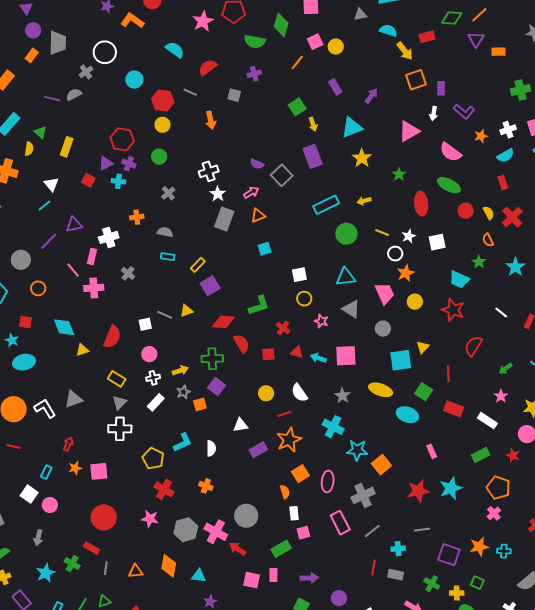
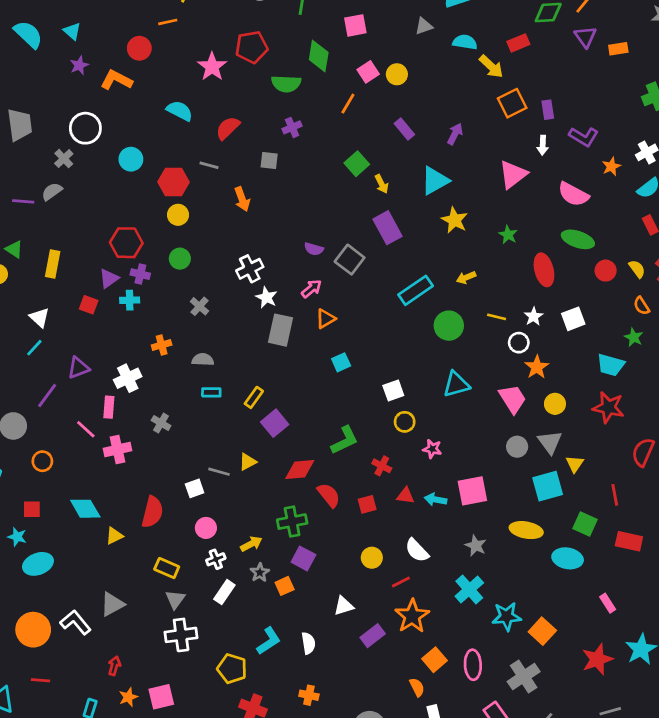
gray triangle: (351, 309) -> (550, 442), moved, turned 30
cyan cross: (333, 427) -> (469, 589), turned 30

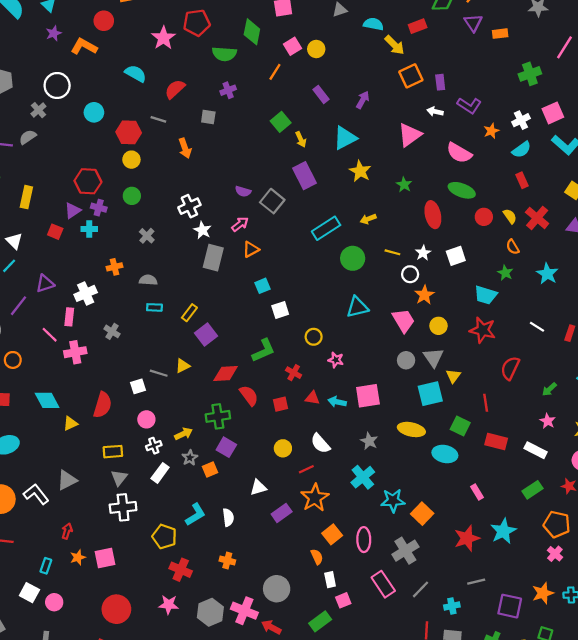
white arrow: (543, 145) -> (435, 112), turned 98
white square: (393, 390) -> (280, 310), moved
yellow rectangle: (167, 568) -> (113, 452), turned -30

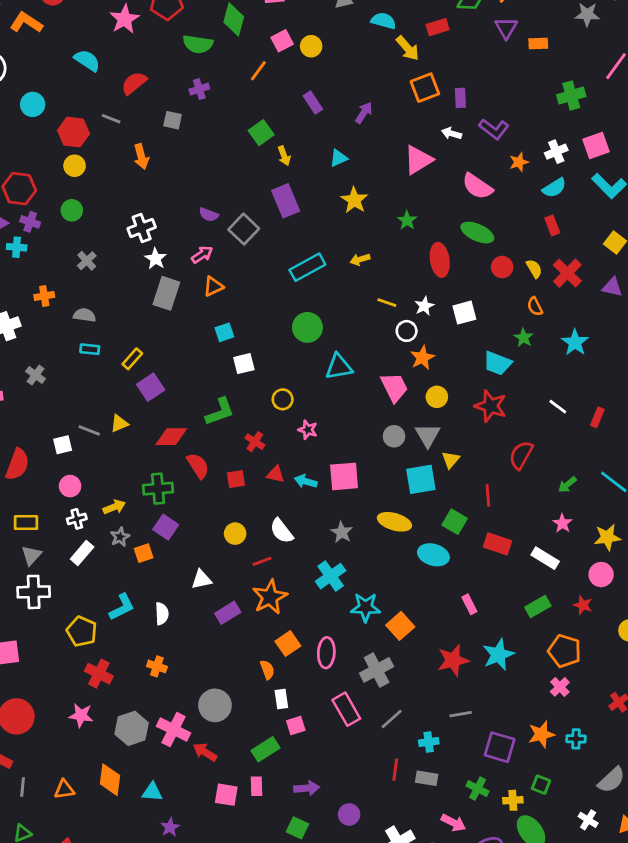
cyan triangle: (345, 138) -> (339, 158), size x0.6
green circle: (353, 258) -> (307, 327), moved

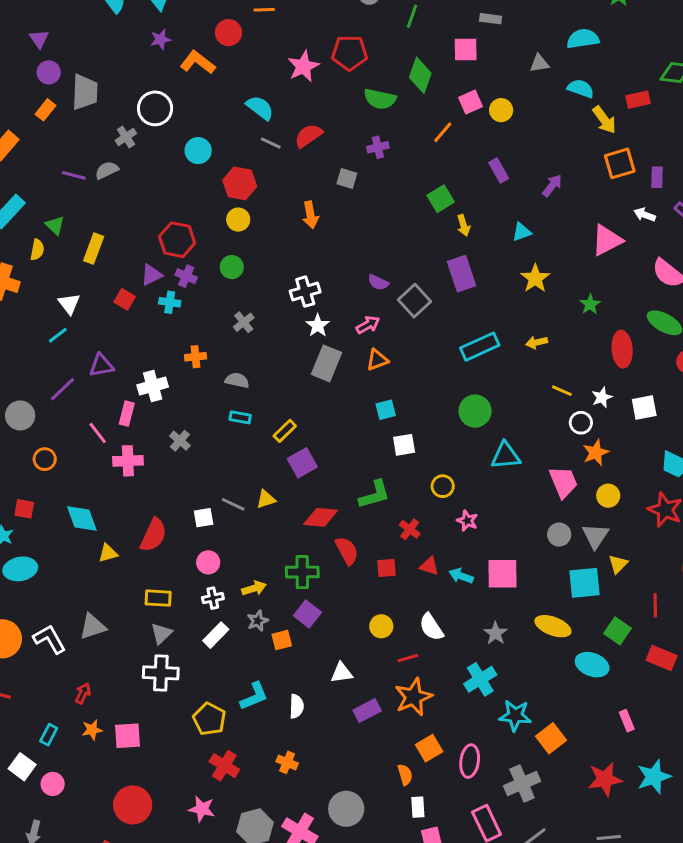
gray line: (111, 119) -> (271, 143), moved

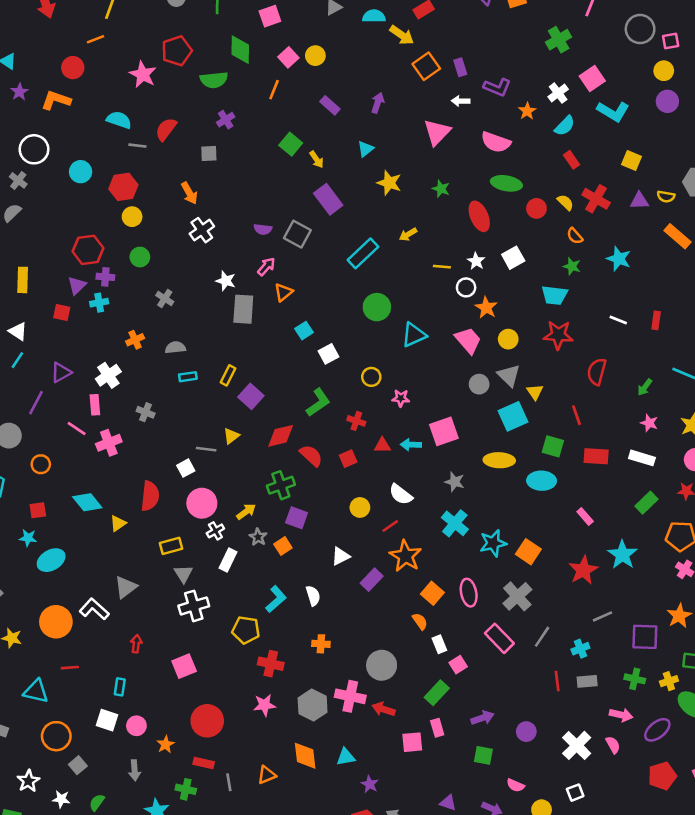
white cross: (305, 292) -> (202, 230), moved
pink circle: (208, 562) -> (202, 503), size x1.5
orange star: (92, 730) -> (166, 744), moved

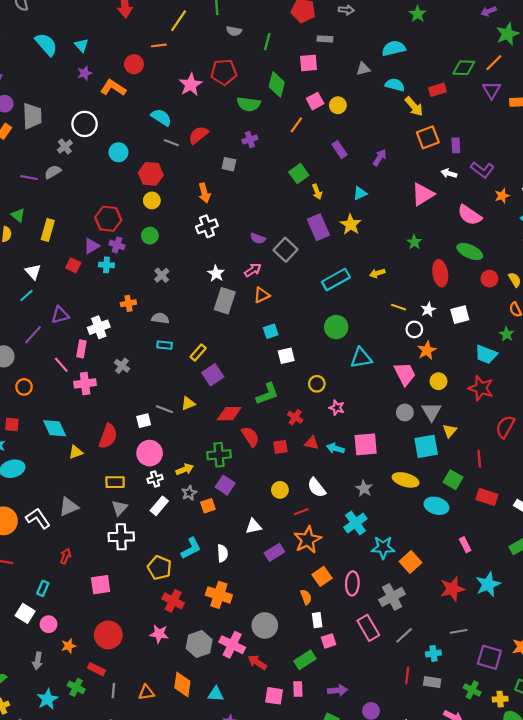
yellow star: (389, 183) -> (351, 224), moved
orange cross: (321, 644) -> (219, 595), size x1.6

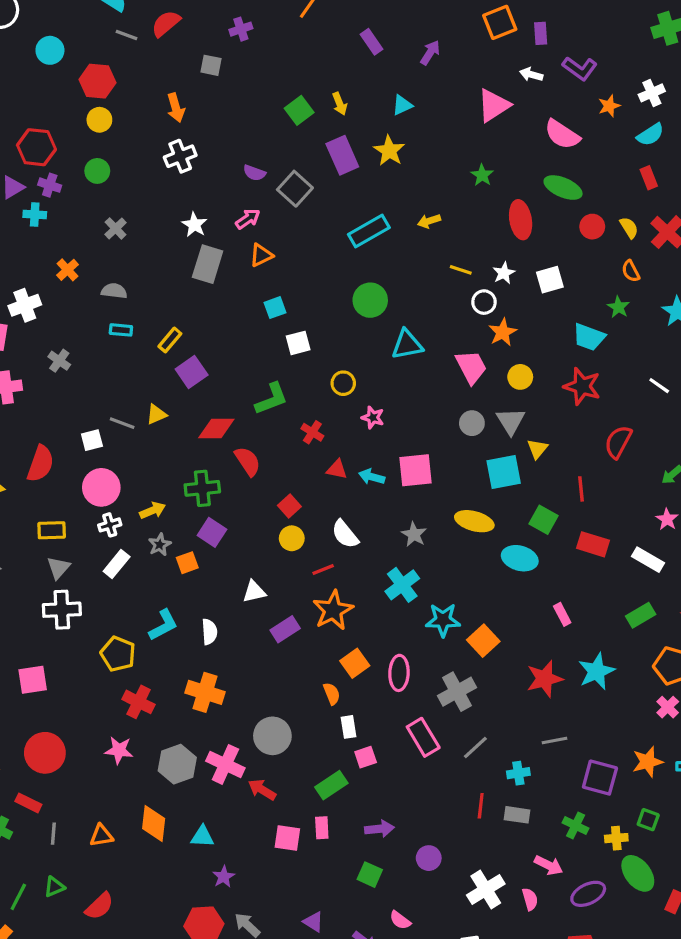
green square: (299, 174) -> (299, 110), moved
orange cross: (128, 303) -> (68, 270), turned -32
red square: (280, 447) -> (289, 506), moved, turned -32

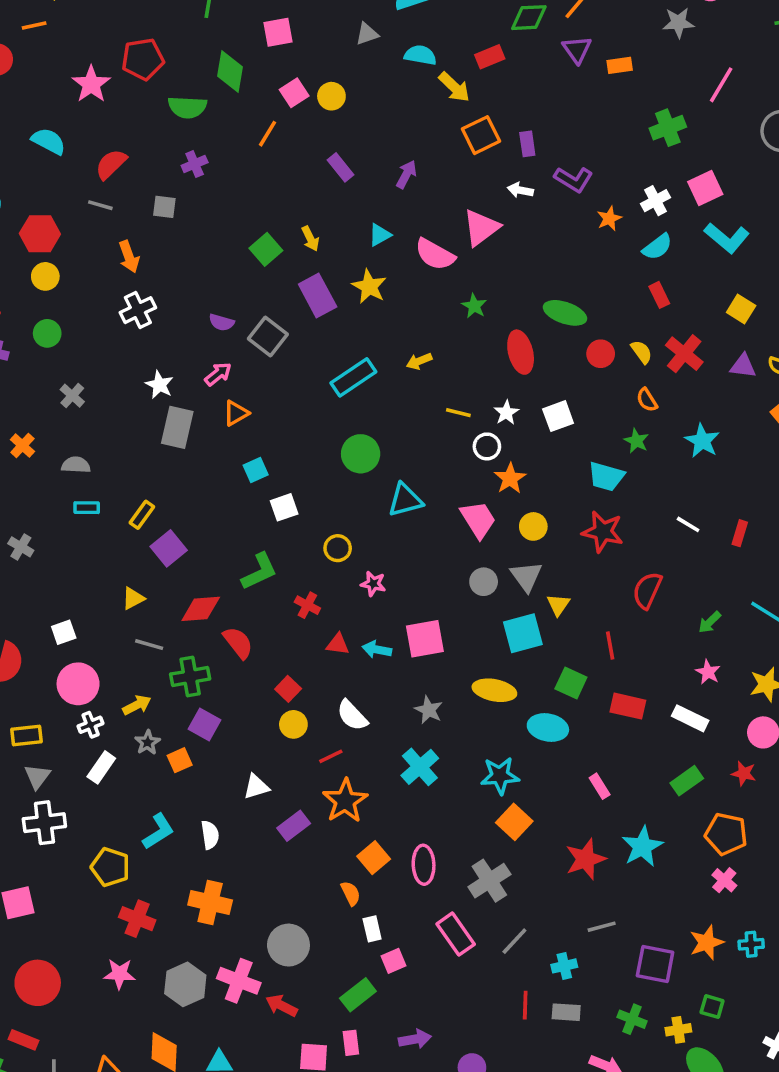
gray line: (126, 35) -> (100, 205), moved
pink semicircle: (562, 134) -> (435, 254), moved
gray line: (122, 423) -> (149, 645), moved
cyan star: (443, 620) -> (500, 776), moved

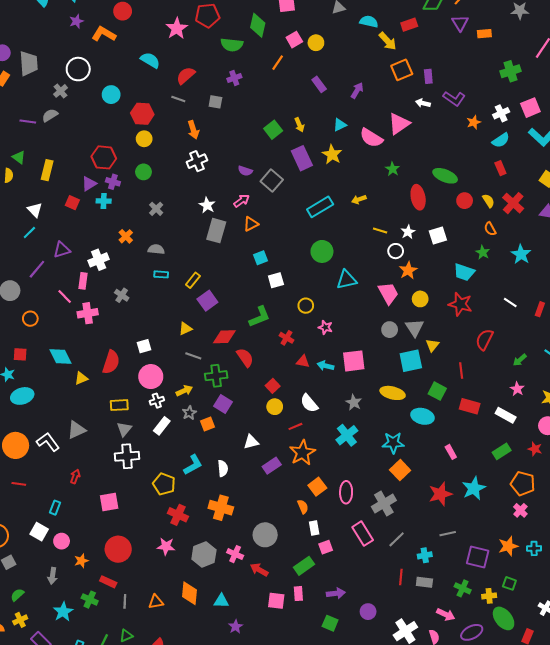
pink cross: (239, 981) -> (235, 554), size x0.7

